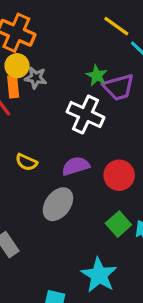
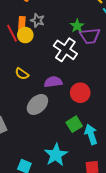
yellow circle: (17, 66) -> (25, 35), moved

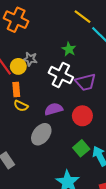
gray star: (37, 20) -> (30, 59), moved
orange rectangle: (22, 24) -> (16, 90), moved
purple trapezoid: (90, 36) -> (86, 82), moved

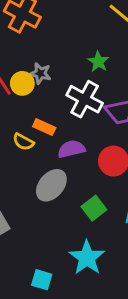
orange rectangle: (16, 90) -> (44, 127), moved, turned -64
green square: (81, 148) -> (94, 208), moved

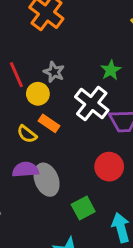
yellow circle: (22, 83) -> (38, 94), moved
purple semicircle: (71, 149) -> (25, 170), moved
gray ellipse: (51, 185) -> (47, 180), turned -72

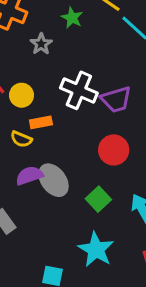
green star: (111, 70) -> (72, 18), moved
gray star: (54, 72) -> (41, 44), moved, turned 30
orange rectangle: (49, 123) -> (41, 122), turned -30

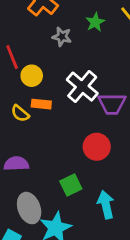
gray star: (41, 44) -> (62, 37), turned 30
purple semicircle: (29, 176) -> (16, 164), moved
gray ellipse: (54, 180) -> (29, 208), moved

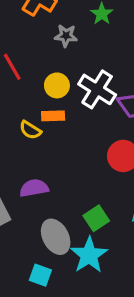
yellow circle: (32, 76) -> (57, 85), moved
green square: (71, 185) -> (96, 218), moved

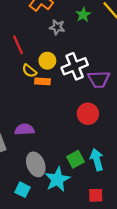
white cross: (97, 89) -> (75, 66), turned 30
yellow semicircle: (30, 130) -> (29, 71), moved
green square: (96, 218) -> (76, 159), moved

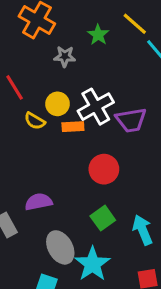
orange rectangle: (43, 81) -> (73, 127), moved
red circle: (88, 114) -> (104, 169), moved
green square: (76, 159) -> (103, 218), moved

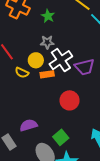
green star: (98, 35) -> (48, 16), moved
gray star: (65, 56) -> (47, 42), moved
green square: (103, 218) -> (61, 137), moved

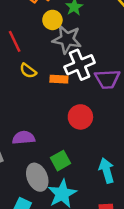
gray star: (47, 42) -> (67, 39), size x1.6
yellow circle: (36, 60) -> (52, 20), moved

